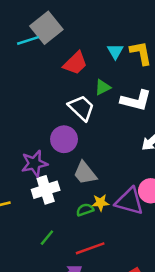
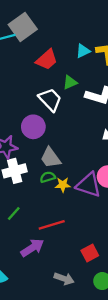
cyan triangle: (115, 51) -> (83, 51), turned 32
green semicircle: (85, 210) -> (48, 177), moved

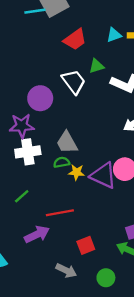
purple circle: (33, 127) -> (40, 98), moved
red square: (90, 253) -> (86, 245), moved

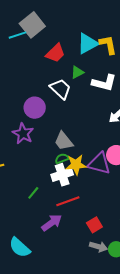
cyan triangle: (114, 35) -> (88, 44), size x1.6
purple star: (22, 126) -> (23, 134), turned -30
white cross: (28, 152) -> (62, 175), moved
yellow star: (77, 172) -> (76, 165), size x1.5
gray arrow: (66, 271) -> (98, 247), moved

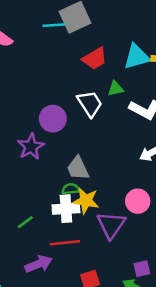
purple triangle: (99, 163) -> (111, 225), moved, turned 35

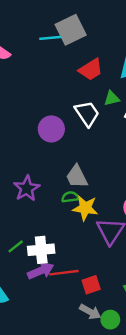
purple star: (31, 147) -> (27, 188), moved
white cross: (66, 209) -> (41, 250), moved
green line: (25, 222) -> (16, 246), moved
red line: (65, 243) -> (64, 273), moved

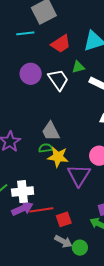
cyan line: (50, 38) -> (25, 33), moved
purple circle: (51, 129) -> (31, 74), moved

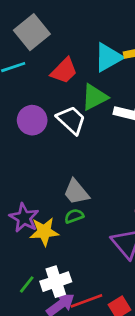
green triangle: (78, 67) -> (94, 97), size x1.5
yellow star: (58, 157) -> (44, 232), moved

